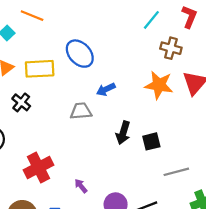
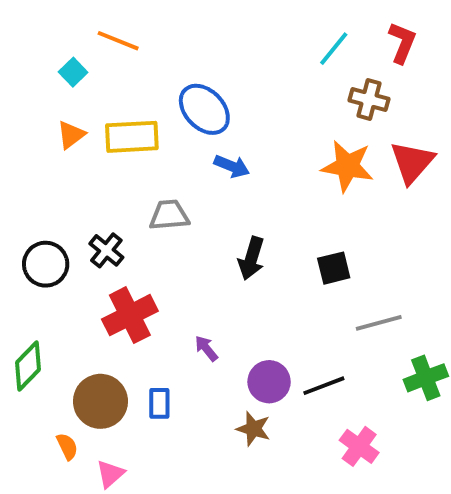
blue arrow: (106, 89) -> (232, 166), moved, turned -132
black cross: (21, 102) -> (106, 250), moved
gray trapezoid: (81, 111) -> (169, 215), moved
black arrow: (123, 133) -> (251, 258), moved

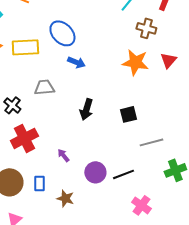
red triangle: (412, 162) -> (168, 60), size x0.7
brown star: (253, 429) -> (65, 198), moved

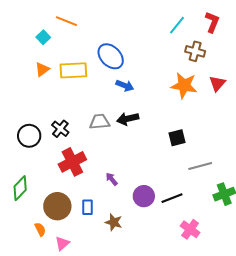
gray trapezoid: (44, 87) -> (100, 122), moved
black arrow: (86, 109) -> (128, 119), moved, turned 60

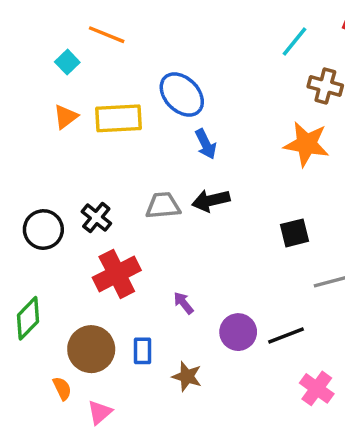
blue arrow: (125, 85) -> (206, 144), turned 42

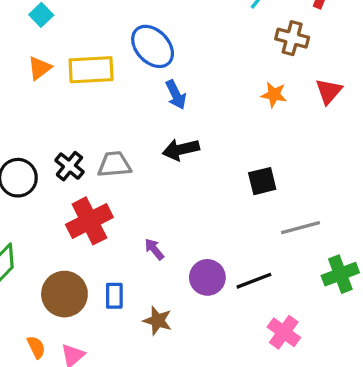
orange star: (307, 144) -> (274, 95), size x0.6
gray trapezoid: (163, 206) -> (114, 164), moved
orange semicircle: (62, 388) -> (36, 347), moved

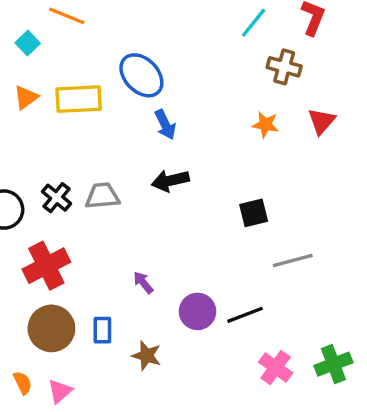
red cross: (89, 221) -> (46, 266), moved
green cross: (340, 274) -> (333, 364), moved

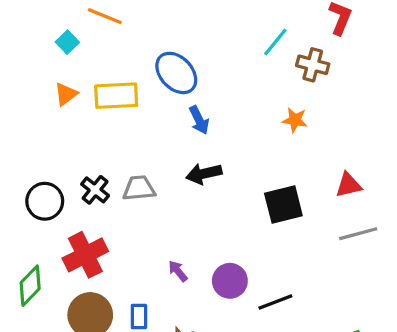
cyan line: (254, 23) -> (275, 42), moved
red triangle: (322, 121) -> (348, 185), moved, turned 36
black square: (254, 213) -> (283, 204), size x1.4
gray line: (293, 260) -> (358, 234), moved
purple circle: (198, 311) -> (230, 281), moved

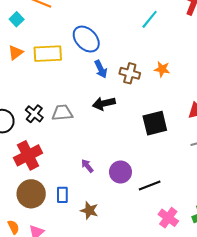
brown cross: (313, 65) -> (130, 73), moved

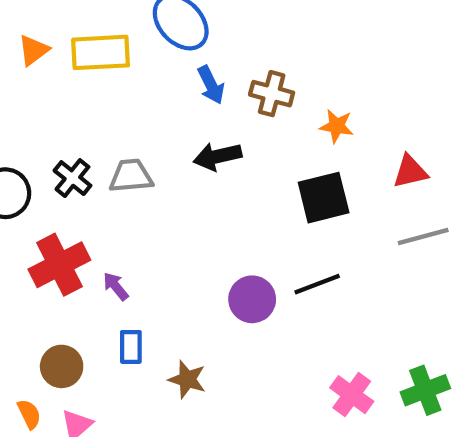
orange star: (162, 69) -> (337, 126), moved
purple arrow: (87, 166) -> (116, 286), moved
black line: (150, 186) -> (317, 284), moved
brown circle: (31, 194) -> (62, 366), moved, size x0.7

